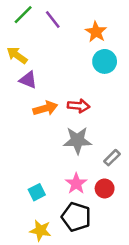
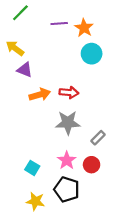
purple line: (53, 20) -> (59, 23), moved, turned -56
cyan square: (37, 192) -> (32, 168), turned -32

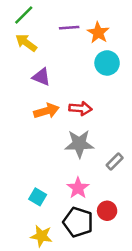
yellow arrow: (15, 48) -> (26, 43), moved
purple triangle: (25, 70) -> (41, 77), moved
red circle: (92, 165) -> (107, 211), moved

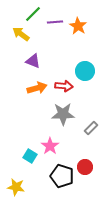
green line: (24, 15) -> (33, 14), moved
cyan circle: (107, 63) -> (85, 71), moved
pink star: (78, 188) -> (50, 146), moved
yellow star: (41, 236) -> (16, 187), moved

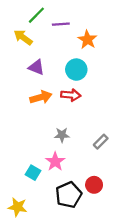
orange star: (78, 26) -> (87, 40), moved
cyan circle: (85, 71) -> (76, 70), moved
gray star: (63, 114) -> (62, 135), moved, size x0.6
black pentagon: (62, 176) -> (69, 195), turned 30

